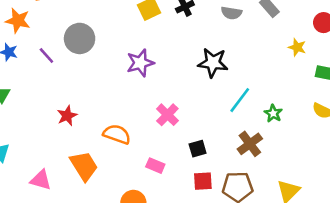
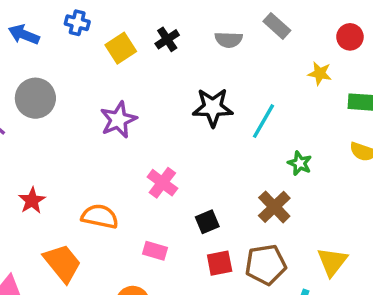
cyan line: (240, 100) -> (264, 121), moved

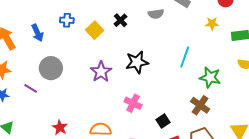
blue arrow: (24, 35) -> (37, 33), turned -126
black star: (213, 107) -> (137, 62), moved
green star: (300, 163) -> (210, 77), size x1.5

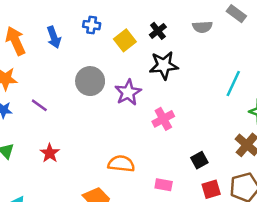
black star: (137, 62) -> (164, 65), moved
gray circle: (51, 68) -> (90, 81), moved
pink cross: (133, 103) -> (163, 119), moved, turned 30
red star: (60, 127) -> (50, 153), moved

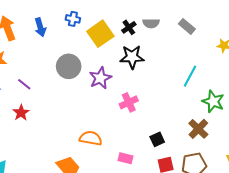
gray rectangle: (236, 14) -> (187, 26), moved
gray semicircle: (202, 27) -> (151, 23), moved
yellow square: (125, 40) -> (100, 34), size x1.4
red star: (50, 153) -> (21, 113), moved

